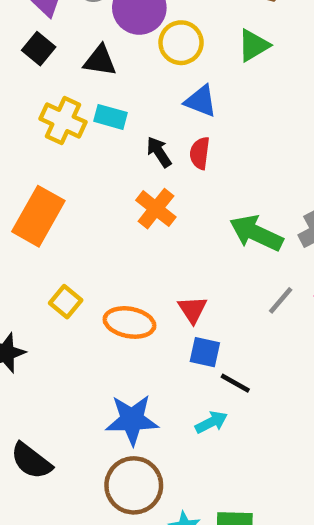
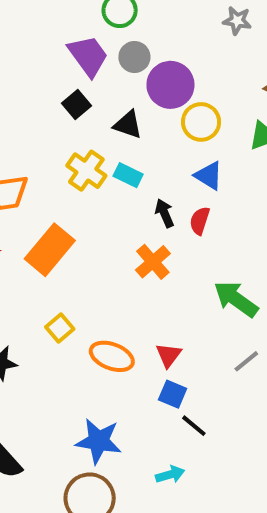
cyan arrow: (211, 422) -> (170, 475), moved

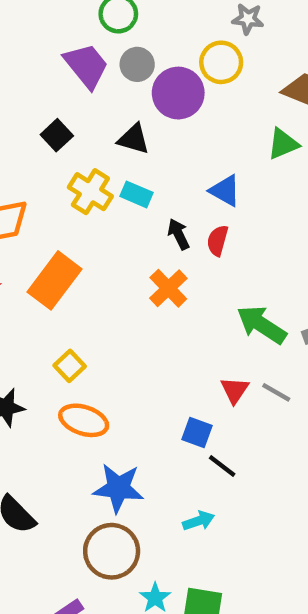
black square: (77, 104) -> (57, 135), moved
yellow circle: (201, 122) -> (221, 62), moved
red triangle: (169, 355) -> (235, 390), moved
orange ellipse: (112, 356) -> (84, 420), moved
gray line: (246, 361) -> (276, 392), turned 72

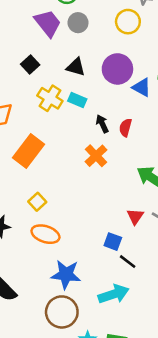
purple circle: (178, 93) -> (117, 69), moved
blue triangle: (225, 191) -> (142, 87), moved
cyan arrow: (199, 521) -> (114, 294), size x1.6

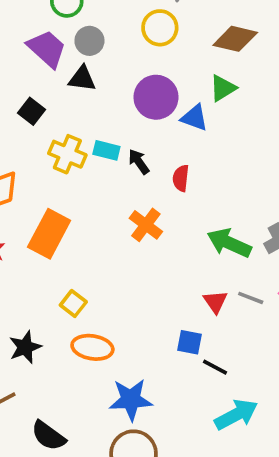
black triangle: (76, 67) -> (82, 79), moved
black arrow: (102, 124) -> (139, 162), moved
cyan arrow: (114, 294) -> (236, 415), moved

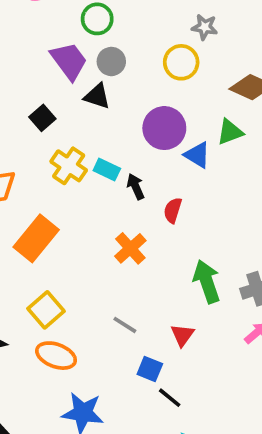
green arrow: (229, 243) -> (207, 281), turned 36
gray line: (251, 298) -> (125, 325), moved
yellow square: (73, 303) -> (46, 310), size x1.4

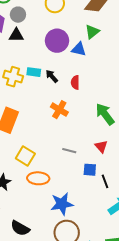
black line: (170, 398) -> (105, 181), turned 48

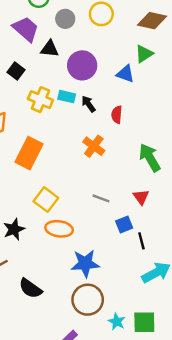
gray circle: (18, 15) -> (65, 19), moved
purple circle: (57, 41) -> (82, 65), moved
blue square: (90, 170) -> (124, 224), turned -32

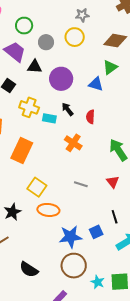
cyan rectangle: (67, 97) -> (49, 118), moved
blue square: (124, 224) -> (96, 232), moved
black semicircle: (30, 288) -> (29, 269), moved

